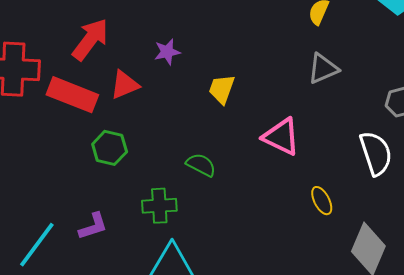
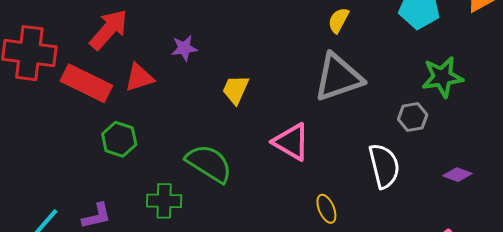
gray triangle: (323, 69) -> (338, 77), size x1.6
green semicircle: (201, 165) -> (209, 163), size x1.6

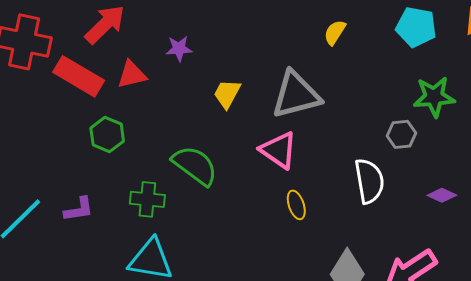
gray triangle: (338, 77) -> (296, 95), moved
yellow ellipse: (326, 209) -> (296, 205), moved

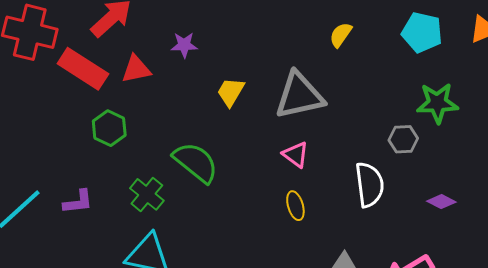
pink triangle: (279, 150) -> (296, 154), moved, size x0.7
green cross: (147, 199) -> (147, 194), turned 32

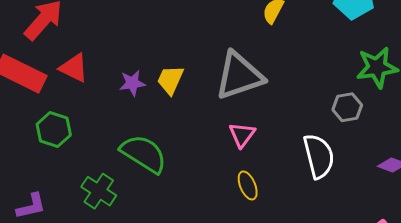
purple star: (184, 45) -> (132, 83), moved
red triangle: (136, 69) -> (74, 68), turned 44
pink triangle: (296, 154) -> (242, 135), turned 36

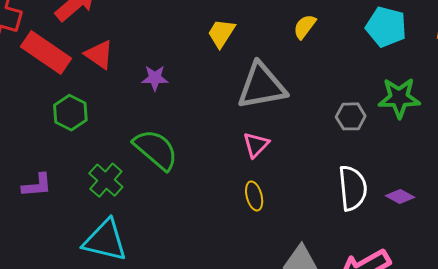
yellow trapezoid: (170, 80) -> (221, 33), moved
gray hexagon: (347, 107) -> (351, 116), moved
white semicircle: (319, 156) -> (353, 188), moved

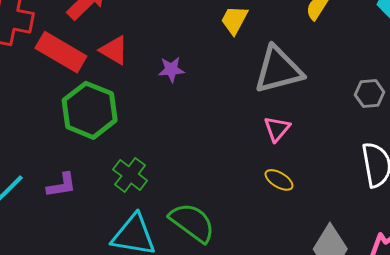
green hexagon: (70, 113) -> (90, 110), size x1.6
green semicircle: (156, 150) -> (192, 222), moved
yellow ellipse: (254, 196) -> (279, 180), turned -40

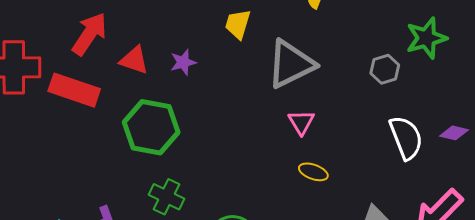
red triangle: (114, 50) -> (134, 60), moved
purple star: (171, 70) -> (183, 62), moved
green hexagon: (90, 110) -> (151, 127), moved

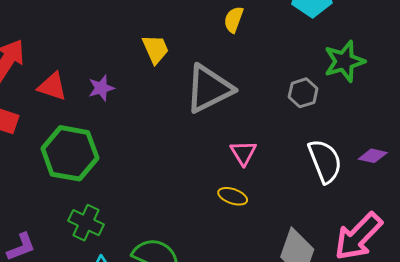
yellow trapezoid: (238, 24) -> (155, 49), turned 140
pink triangle: (301, 122) -> (243, 153), moved

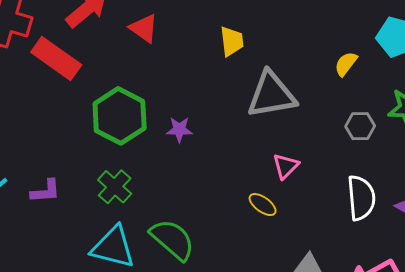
yellow semicircle: (234, 20) -> (346, 64), moved
red triangle: (52, 86) -> (144, 28), moved
purple star: (101, 88) -> (179, 130), moved

